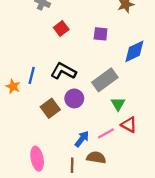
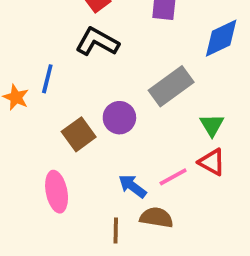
black L-shape: (63, 71) -> (97, 42), moved
green triangle: (118, 104) -> (212, 125), moved
blue arrow: (82, 139) -> (132, 186), turned -91
pink ellipse: (37, 159) -> (57, 192), moved

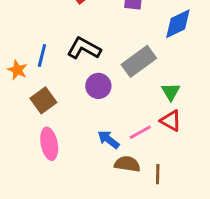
black L-shape: (97, 42) -> (84, 48), moved
brown square: (79, 134) -> (43, 100), moved
brown line: (116, 230) -> (158, 174), moved

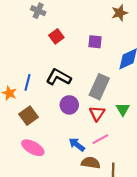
gray rectangle: (139, 61) -> (99, 87), turned -30
red triangle: (171, 121) -> (97, 113), moved, turned 35
pink ellipse: (49, 144) -> (33, 148), turned -50

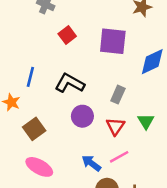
purple square: (95, 42) -> (113, 41), size x1.6
blue line: (27, 82) -> (30, 77), moved
gray rectangle: (99, 87) -> (118, 95), size x0.6

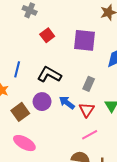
purple circle: (82, 116) -> (42, 102), moved
blue arrow: (91, 163) -> (67, 103), moved

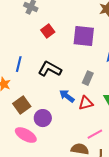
purple circle: (42, 102) -> (43, 118), moved
red triangle: (87, 110) -> (86, 103), turned 42
pink line: (90, 135) -> (95, 134), moved

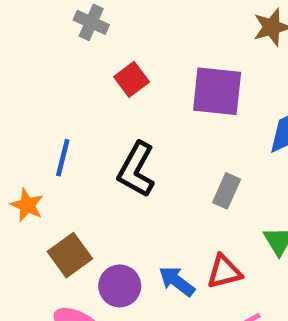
black L-shape: (50, 69) -> (136, 170), turned -90
blue arrow: (67, 96) -> (177, 281), moved
red triangle: (86, 103) -> (224, 272), moved

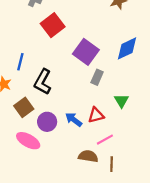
red square: (132, 79) -> (53, 25), size x1.5
purple square: (217, 91) -> (86, 52), moved, turned 30
black L-shape: (136, 170) -> (43, 82), moved

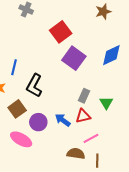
red square: (53, 25) -> (61, 32), moved
gray rectangle: (97, 77) -> (84, 96), moved

